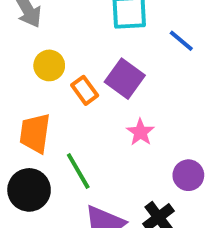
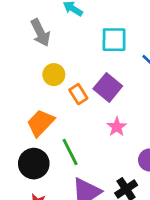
orange trapezoid: (35, 133) -> (41, 123), turned 32

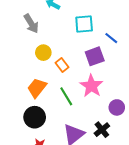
purple square: (108, 87) -> (95, 56), moved, turned 36
pink star: (117, 127) -> (91, 86), size x1.6
green line: (70, 152) -> (66, 96), moved

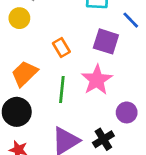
yellow circle: (43, 53) -> (19, 18), moved
purple square: (95, 56) -> (106, 41), turned 30
green line: (66, 96) -> (62, 90), turned 30

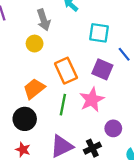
orange rectangle: (61, 47) -> (66, 71), size x1.6

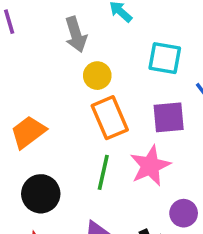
yellow circle: (35, 44) -> (97, 76), moved
purple square: (102, 69) -> (169, 117), turned -30
orange trapezoid: (34, 89) -> (28, 132), moved

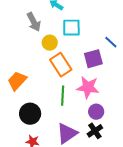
cyan square: (165, 58) -> (71, 28), moved
pink star: (150, 166) -> (88, 87), turned -30
purple circle: (184, 213) -> (96, 112), moved

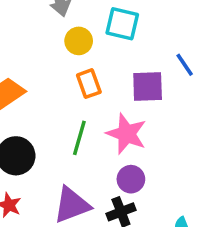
orange rectangle: (61, 65) -> (89, 84), size x0.7

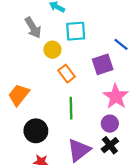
pink star: (127, 134) -> (116, 96), moved, turned 30

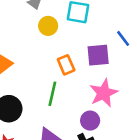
orange rectangle: (67, 74) -> (66, 65), moved

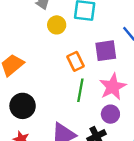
green line: (52, 94) -> (80, 90), moved
purple circle: (90, 121) -> (110, 114), moved

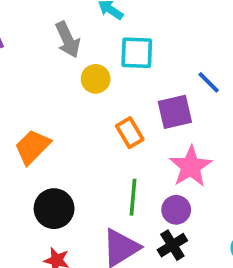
green line: (80, 90) -> (133, 197), moved
purple circle: (110, 114) -> (176, 210), moved

